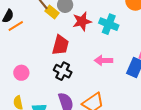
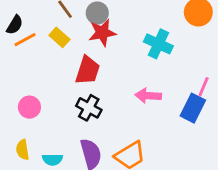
yellow rectangle: (52, 12) -> (59, 37), moved
red star: (82, 21) -> (102, 33), moved

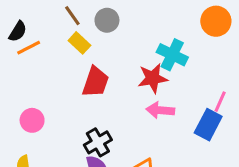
red star: (102, 33) -> (153, 78), moved
yellow rectangle: (59, 37) -> (79, 43), moved
black cross: (89, 108) -> (98, 142), moved, turned 30

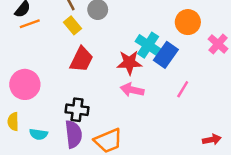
pink circle: (32, 120) -> (25, 84), size x1.5
blue rectangle: (208, 125) -> (166, 55), moved
black cross: (98, 142) -> (77, 110), turned 30

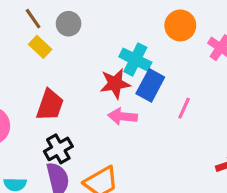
blue rectangle: (166, 55) -> (150, 85), moved
red trapezoid: (82, 59) -> (50, 105), moved
black cross: (77, 110) -> (58, 149), turned -30

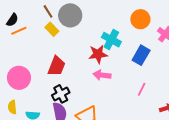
gray circle: (69, 24) -> (70, 15), size x1.5
blue rectangle: (150, 85) -> (141, 55), moved
pink line: (184, 108) -> (142, 89), moved

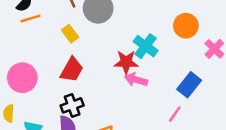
yellow rectangle: (52, 29) -> (70, 34), moved
blue rectangle: (141, 55) -> (189, 85), moved
pink arrow: (102, 75) -> (136, 80), moved

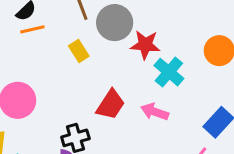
red star: (126, 62) -> (145, 45), moved
red trapezoid: (72, 70) -> (111, 105), moved

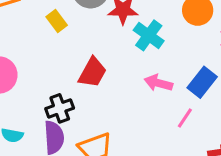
pink arrow: (155, 112) -> (158, 83), moved

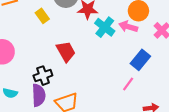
red trapezoid: (92, 72) -> (66, 52), turned -60
pink arrow: (158, 83) -> (128, 27), moved

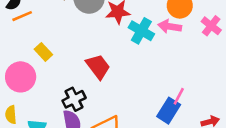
yellow rectangle: (42, 16) -> (43, 52), moved
blue rectangle: (140, 60) -> (169, 111), moved

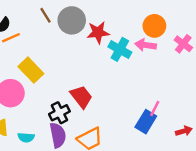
yellow rectangle: (43, 52) -> (31, 70), size x1.5
red trapezoid: (98, 67) -> (81, 97), moved

